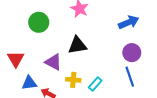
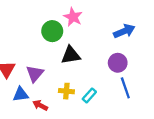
green circle: (39, 22) -> (52, 31), moved
purple circle: (132, 53) -> (118, 63), moved
purple triangle: (53, 62) -> (35, 74), moved, turned 42

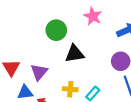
pink star: (73, 17) -> (93, 16), moved

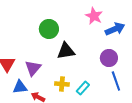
pink star: (93, 16) -> (94, 16), moved

